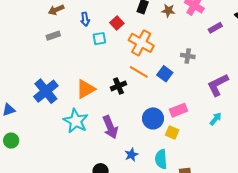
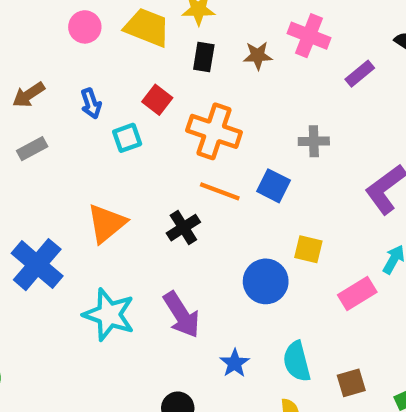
orange triangle: (86, 89) -> (107, 223), moved
pink rectangle: (179, 110) -> (357, 294), moved
yellow square: (172, 133) -> (308, 249), moved

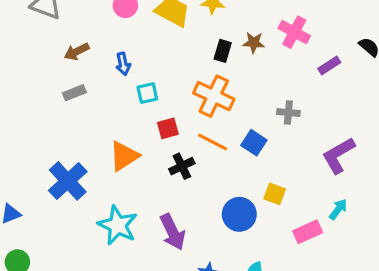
black rectangle: (204, 57) -> (223, 51), moved
red square: (157, 100) -> (168, 128), moved, turned 30

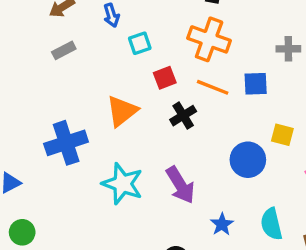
blue square: (254, 143) -> (256, 84), turned -30
blue cross: (68, 181) -> (66, 143), turned 30

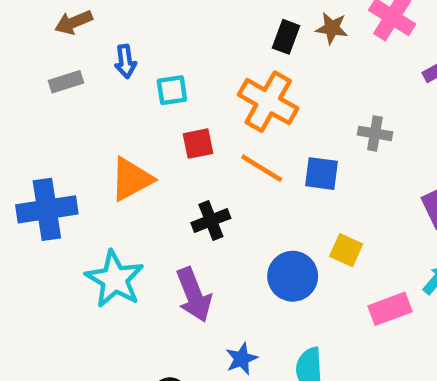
blue arrow: (111, 15) -> (125, 61), moved
black cross: (183, 116) -> (211, 220), moved

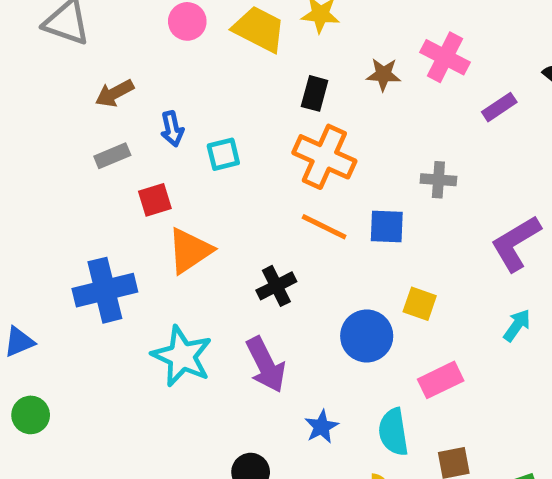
black rectangle: (286, 37) -> (315, 93), moved
red square: (198, 144) -> (155, 200), moved
pink rectangle: (390, 309) -> (441, 380), moved

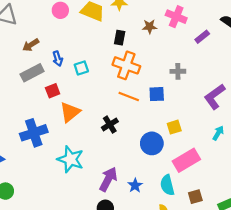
gray rectangle: (112, 156) -> (32, 73), size x1.5
yellow square: (420, 304) -> (174, 127), turned -32
purple arrow: (266, 365) -> (108, 179), moved, turned -120
pink rectangle: (441, 380) -> (186, 160), size x1.4

